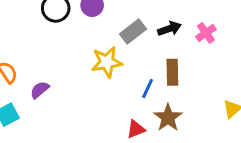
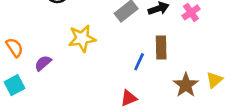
yellow star: (107, 62) -> (82, 38), moved
brown star: (168, 118) -> (186, 85), moved

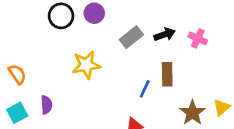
pink cross: (191, 12) -> (198, 38), turned -30
purple semicircle: (43, 63) -> (46, 105), moved, turned 126

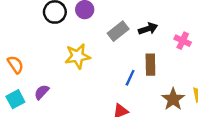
pink cross: (198, 38) -> (183, 41), moved
purple semicircle: (46, 105) -> (42, 92), turned -133

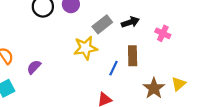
yellow star: (78, 56) -> (85, 48), moved
purple semicircle: (42, 92) -> (34, 67), moved

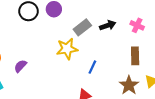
pink cross: (163, 33) -> (137, 25), moved
brown rectangle: (133, 56) -> (135, 56), moved

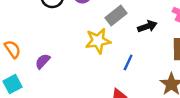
black arrow: (108, 25) -> (147, 26), moved

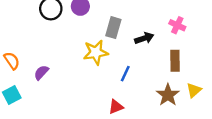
gray rectangle: (116, 15) -> (113, 28), turned -36

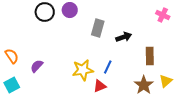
pink cross: (177, 25) -> (163, 15), moved
yellow star: (96, 52) -> (83, 70), moved
red triangle: (116, 107) -> (100, 86), moved

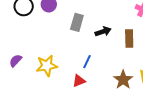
brown rectangle: (150, 56) -> (129, 39), moved
yellow star: (83, 70) -> (47, 66), moved

